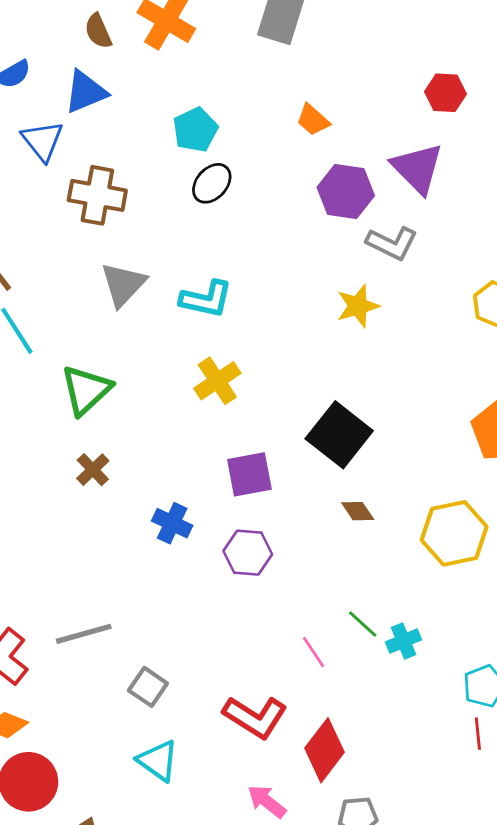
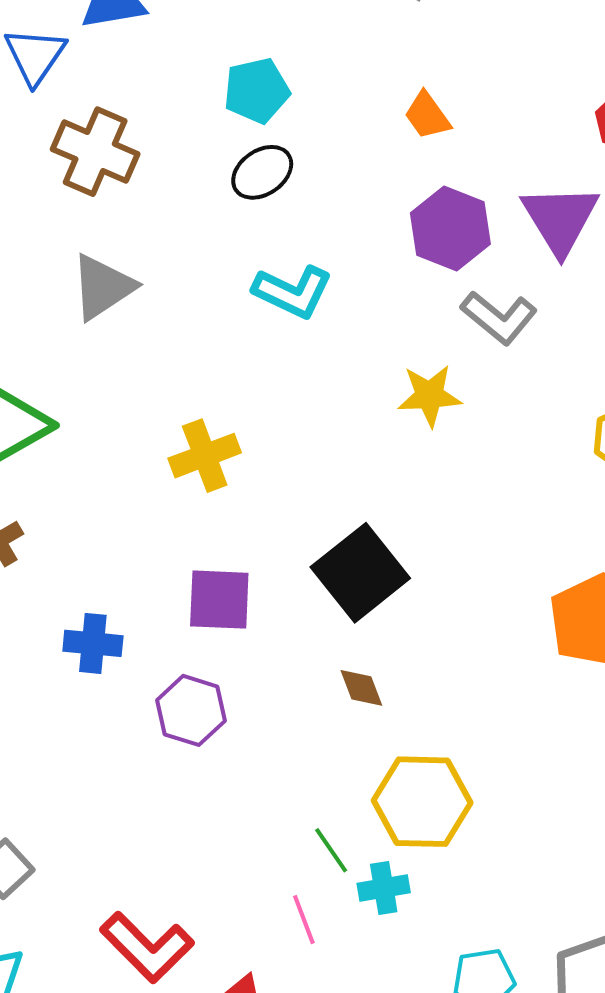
cyan L-shape: (206, 299) -> (293, 292), moved
blue cross: (172, 523) -> (93, 643), turned -33
yellow hexagon: (454, 533) -> (422, 802), moved
pink line: (314, 652) -> (304, 920), moved

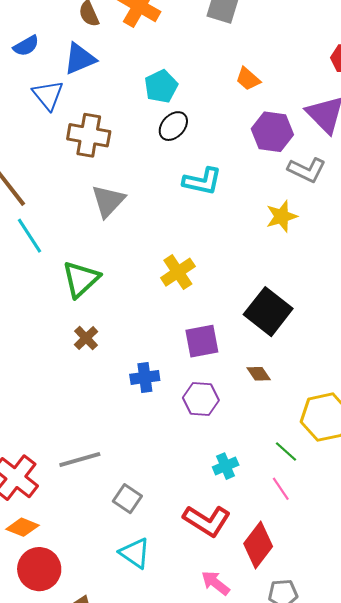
brown diamond: (361, 688) -> (259, 374), moved
cyan cross: (384, 888) -> (226, 466), moved

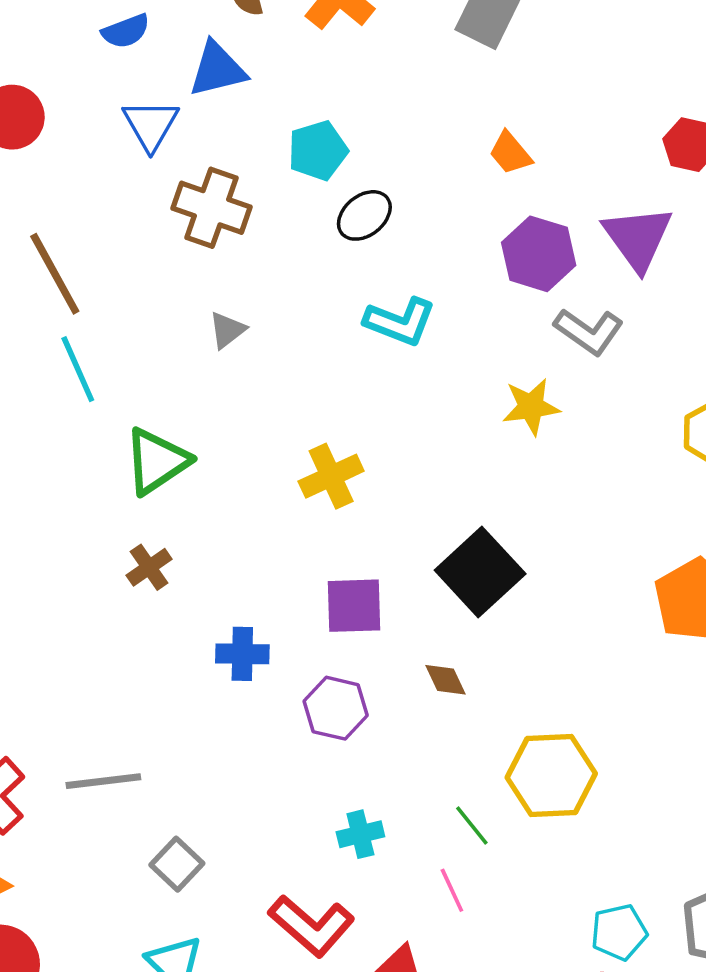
cyan pentagon: (161, 86) -> (318, 151), moved
gray triangle: (108, 201) -> (227, 330), size x0.6

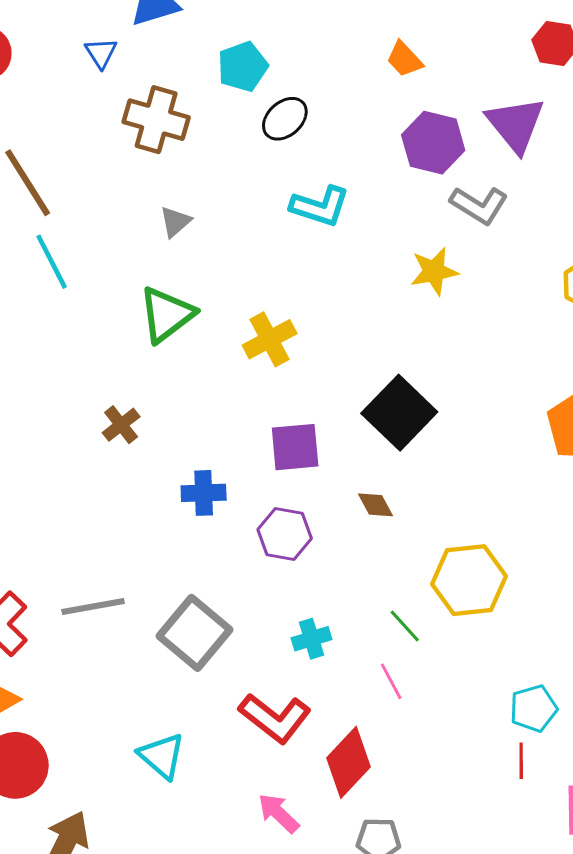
blue triangle: (151, 125) -> (101, 53), size x0.7
green triangle: (157, 461) -> (167, 315), moved
gray square: (177, 864) -> (194, 633), moved, size x1.6

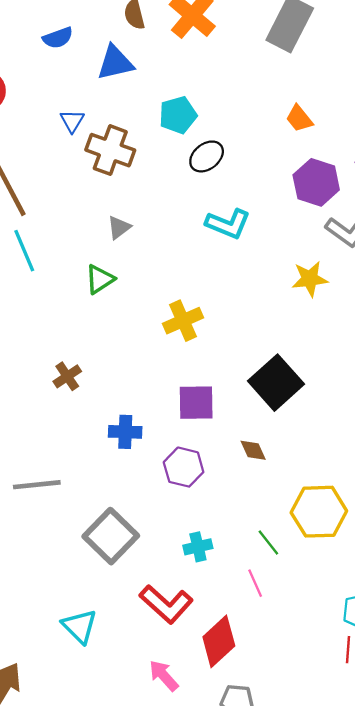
blue triangle: (101, 53) -> (72, 121), moved
green triangle: (167, 315) -> (100, 279), moved, size x0.7
gray line: (93, 607) -> (37, 485), moved

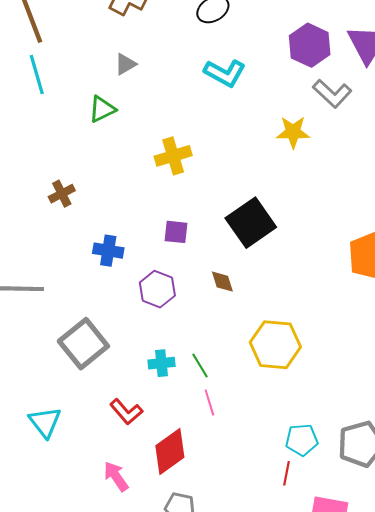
purple square: (196, 403) -> (176, 232), size x0.7
green line: (268, 542) -> (200, 365), moved
red L-shape: (166, 604) -> (126, 412), size x0.7

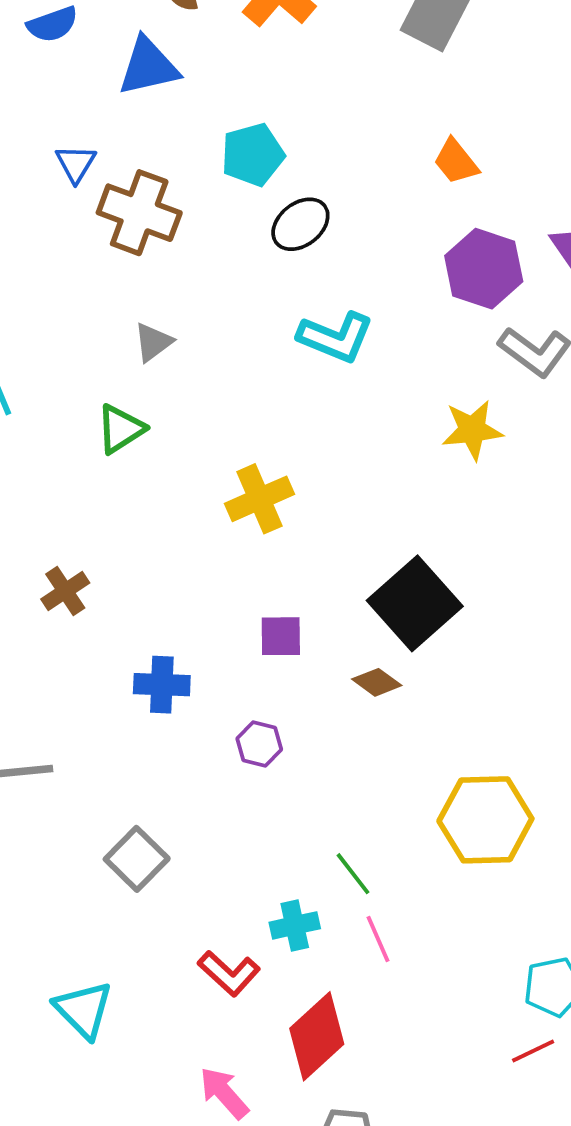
brown diamond: (222, 282) -> (377, 682), moved, turned -30
purple hexagon: (157, 289) -> (259, 744), size x0.7
gray square: (83, 344) -> (137, 859), size x0.7
cyan cross: (161, 363) -> (295, 925), moved
red line: (286, 473) -> (533, 1051), turned 60

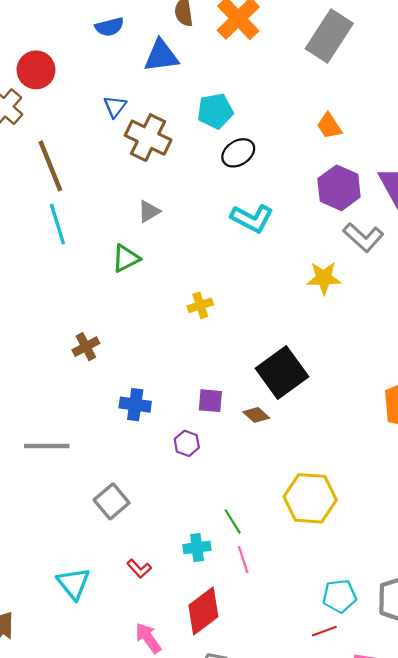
yellow cross: (260, 499) -> (200, 305), size x0.7
purple square: (281, 636) -> (210, 401), moved
red L-shape: (229, 973) -> (139, 569), moved, size x0.7

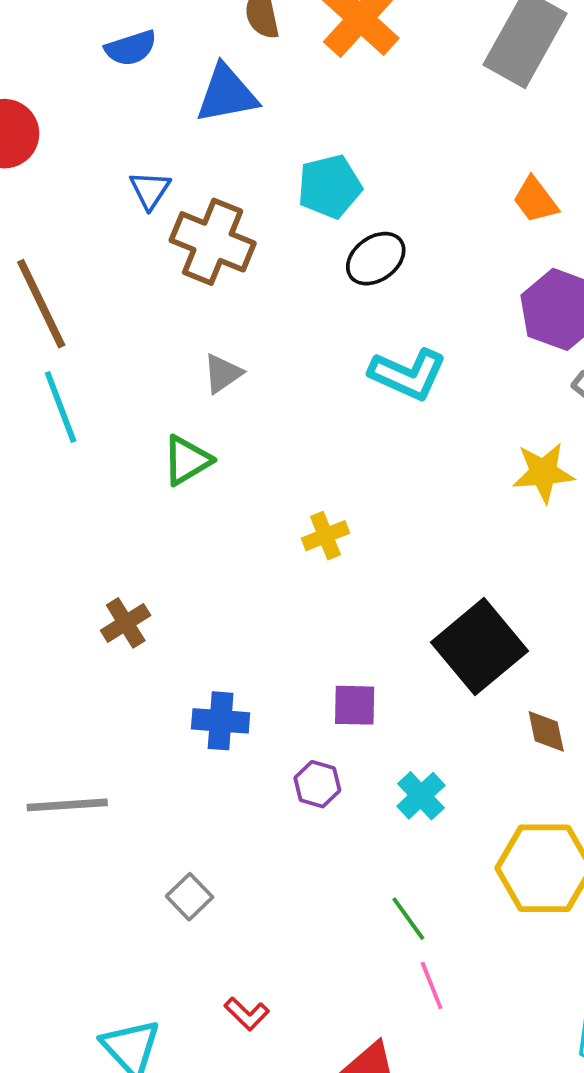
brown diamond: (256, 415) -> (546, 731), moved, turned 40
gray square: (112, 501) -> (190, 897), size x0.7
cyan cross: (197, 547) -> (421, 796), moved, turned -32

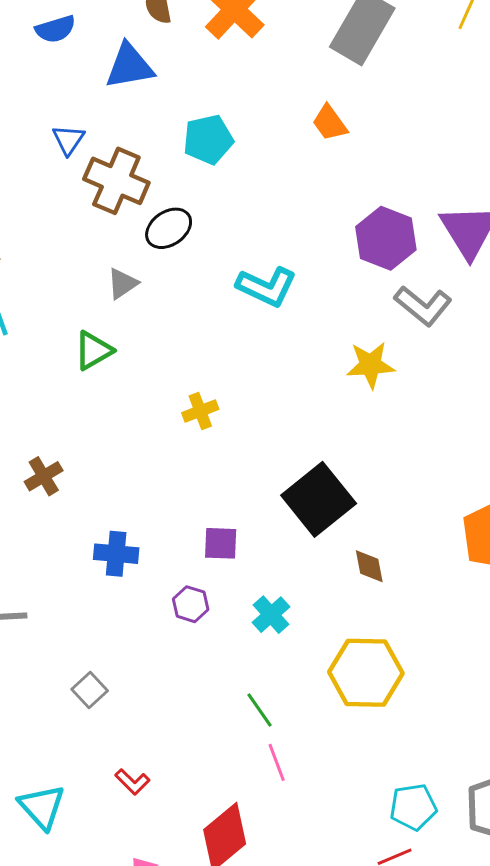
orange trapezoid: (535, 200) -> (330, 123), moved
black ellipse: (376, 259) -> (169, 228), moved

